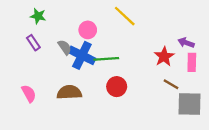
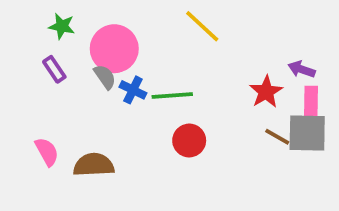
pink circle: (88, 30) -> (114, 49), moved, size x1.6
blue cross: (82, 55) -> (133, 90), size x0.6
brown semicircle: (69, 92) -> (94, 165), moved
gray square: (189, 104) -> (307, 133), moved

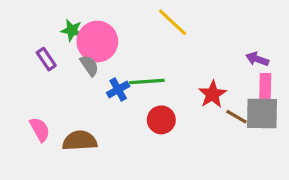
green star: (62, 26) -> (72, 30), moved
blue cross: (133, 90) -> (118, 89), moved, turned 35
red star: (266, 92) -> (212, 94), moved

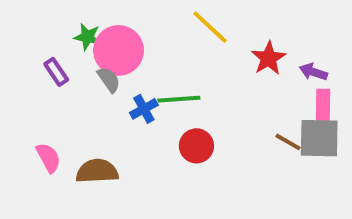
red star: (212, 94) -> (269, 58), moved

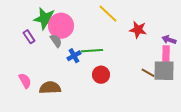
green star: (87, 37) -> (45, 19), size x1.6
red star: (269, 58) -> (138, 30), turned -30
purple arrow: (313, 72) -> (169, 40), moved

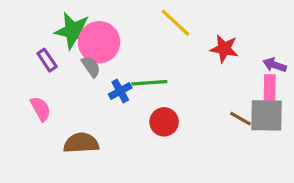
pink semicircle: (25, 81) -> (41, 109), moved

